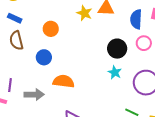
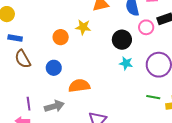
yellow star: (84, 13) -> (83, 27), moved
orange circle: (51, 29) -> (61, 37), moved

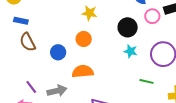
orange circle: (61, 37) -> (84, 39), moved
green line: (153, 97) -> (146, 81), moved
purple line: (29, 104) -> (31, 87), turned -32

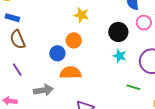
blue circle: (58, 52) -> (57, 53), moved
purple line: (31, 87) -> (17, 70), moved

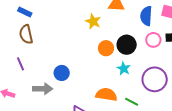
orange circle: (74, 40) -> (106, 48), moved
blue circle: (57, 53) -> (62, 73), moved
orange semicircle: (70, 73) -> (106, 95), moved

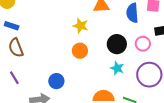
pink circle: (153, 40) -> (143, 44), moved
orange circle: (106, 48) -> (80, 51), moved

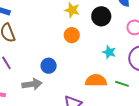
black circle: (117, 44) -> (101, 16), moved

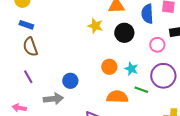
orange circle: (72, 35) -> (109, 67), moved
green line: (122, 84) -> (141, 90), moved

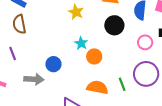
yellow star: (95, 26) -> (76, 12), moved
cyan star: (131, 69) -> (81, 43), moved
green line: (141, 90) -> (122, 84), turned 40

